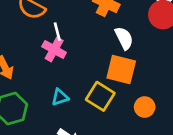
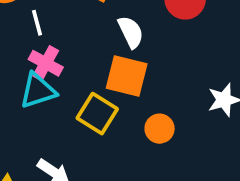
pink cross: (54, 49) -> (46, 63), moved
cyan triangle: (60, 97) -> (38, 91), moved, size x1.5

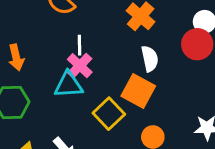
white line: (37, 23) -> (79, 45), moved

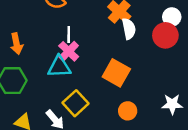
white semicircle: (150, 59) -> (129, 29), moved
yellow square: (109, 114) -> (76, 103), moved

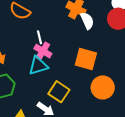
orange circle: (128, 111) -> (103, 87), size x1.5

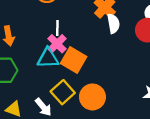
orange square: (86, 59) -> (74, 60), moved
orange circle: (103, 87) -> (92, 97), moved

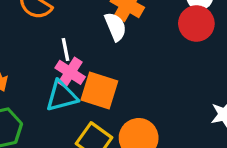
white semicircle: (113, 24) -> (115, 27), moved

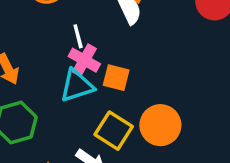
orange square: (99, 91) -> (116, 78), size x0.7

